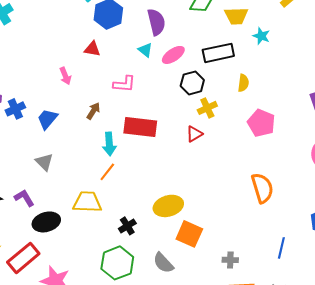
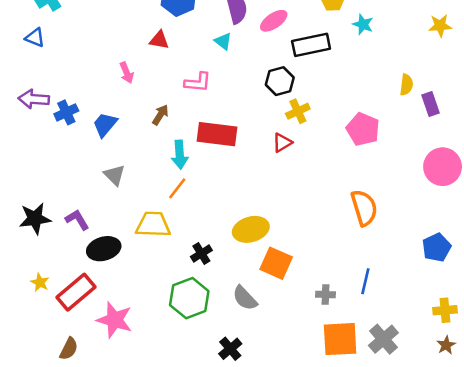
pink ellipse: (173, 55) -> (274, 21), moved
yellow semicircle: (243, 83) -> (406, 85), moved
gray triangle: (44, 162) -> (115, 175), moved
blue line: (281, 248) -> (365, 281), moved

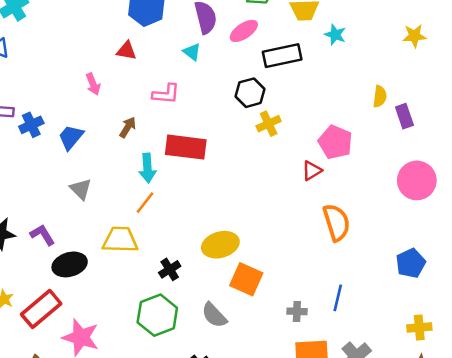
red triangle: (282, 143) -> (312, 171), moved

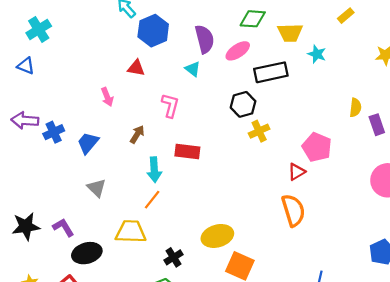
pink L-shape: (166, 94) -> (170, 105), turned -80
red rectangle: (186, 147) -> (187, 151), size x0.7
orange semicircle: (337, 222) -> (293, 210), moved

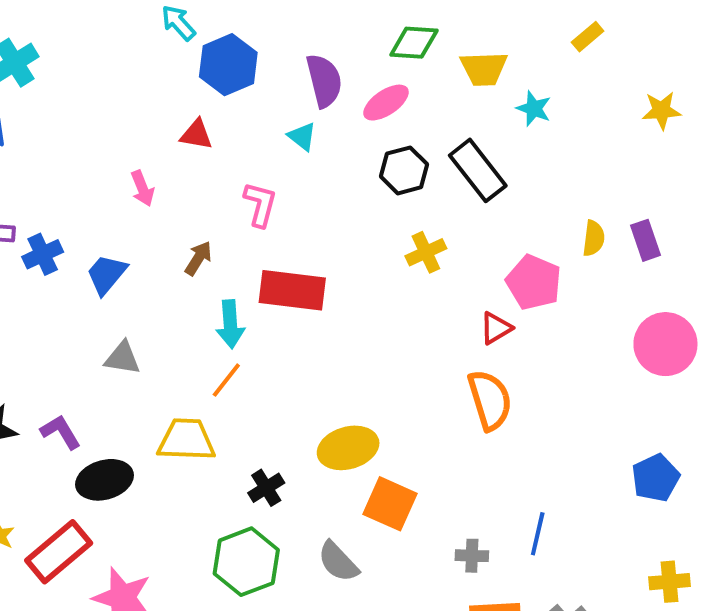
black rectangle: (271, 72) -> (478, 170), moved, turned 64
black hexagon: (243, 104) -> (404, 170), moved
yellow semicircle: (355, 108) -> (594, 238), moved
red rectangle: (187, 151) -> (292, 290), size x1.4
gray triangle: (96, 188) -> (122, 358), turned -36

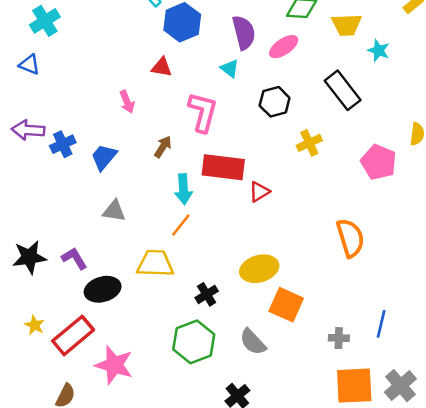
black hexagon: (404, 170) -> (275, 102), moved
pink L-shape: (260, 204) -> (203, 112), size x1.4
red triangle: (496, 328) -> (259, 192), moved

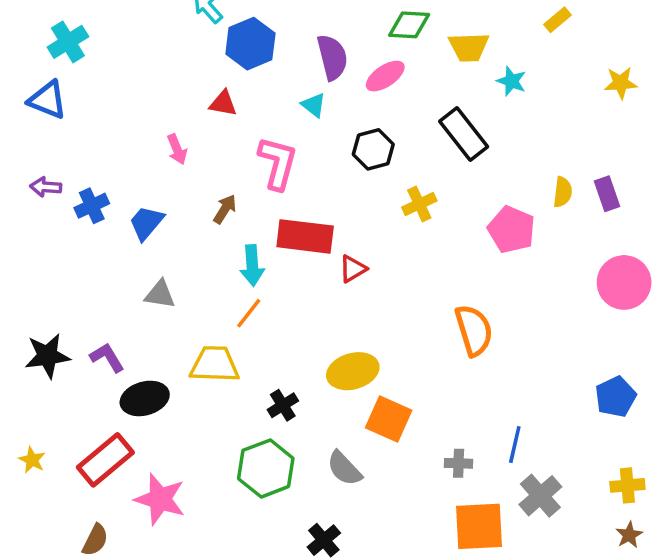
blue triangle: (29, 65) -> (47, 100), size x1.4
purple arrow: (28, 130) -> (46, 187), size x0.7
yellow star: (35, 325) -> (32, 460), moved
gray cross: (400, 386) -> (540, 496), moved

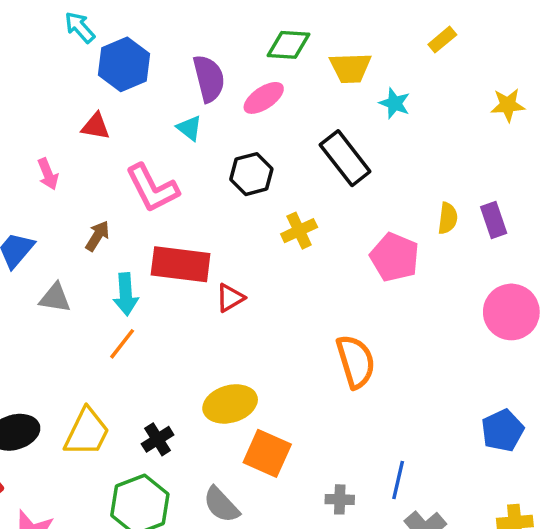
pink L-shape: (278, 163) -> (152, 188), turned 138
gray triangle: (160, 294) -> (55, 298), moved
yellow trapezoid: (215, 364) -> (87, 432), moved, turned 114

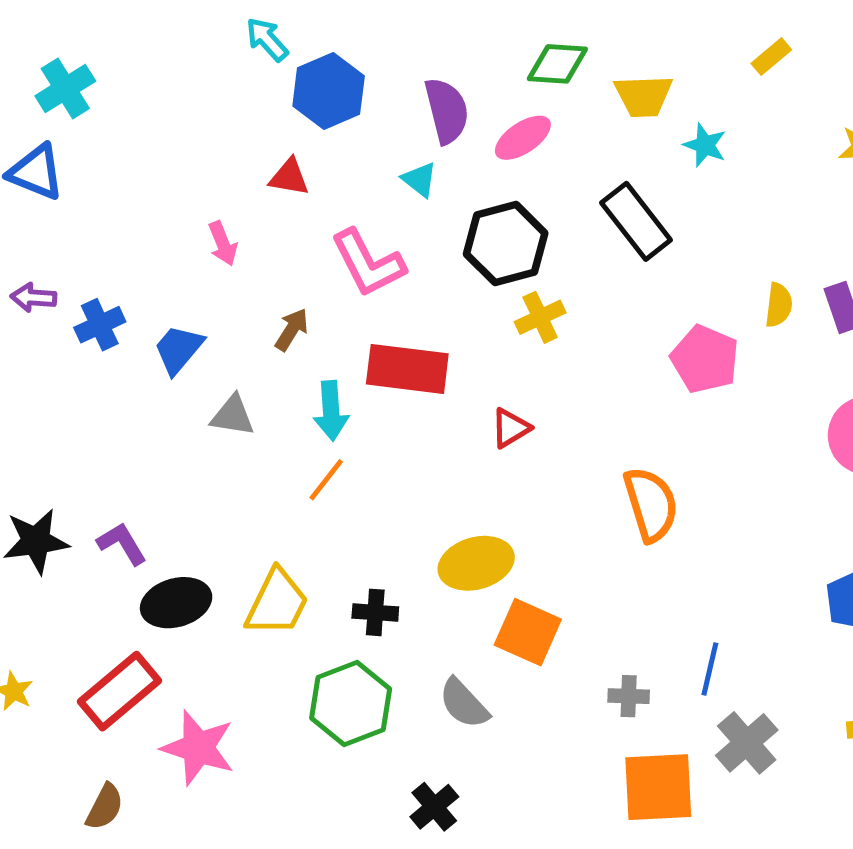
black hexagon: (251, 174) -> (506, 244), size x1.4
yellow cross: (299, 231) -> (540, 317), moved
red triangle: (230, 298) -> (511, 428), moved
black cross: (158, 439) -> (375, 612), turned 36

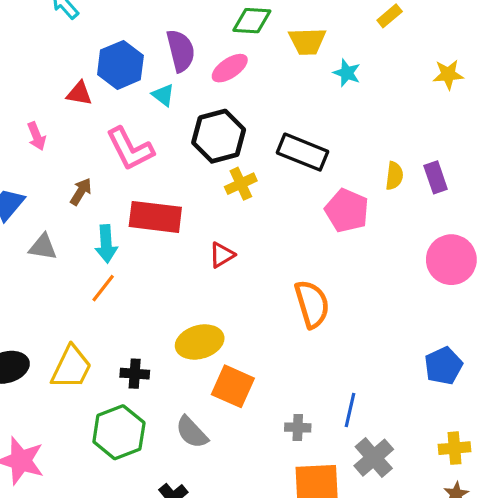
blue hexagon: (329, 91) -> (120, 65), moved
black rectangle: (636, 221) -> (303, 152), moved, turned -30

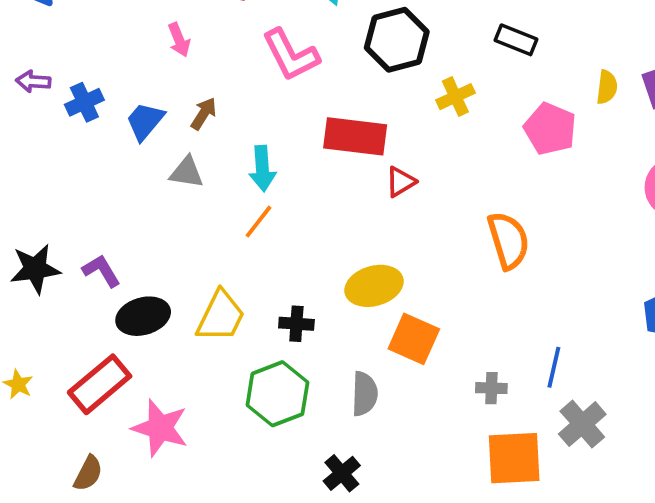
black rectangle: (303, 152) -> (516, 40), moved, size x0.7
yellow cross: (241, 184) -> (455, 97), moved
brown arrow: (81, 192) -> (204, 114), moved
red rectangle: (155, 217) -> (355, 136), moved
gray semicircle: (192, 432) -> (365, 394), turned -135

